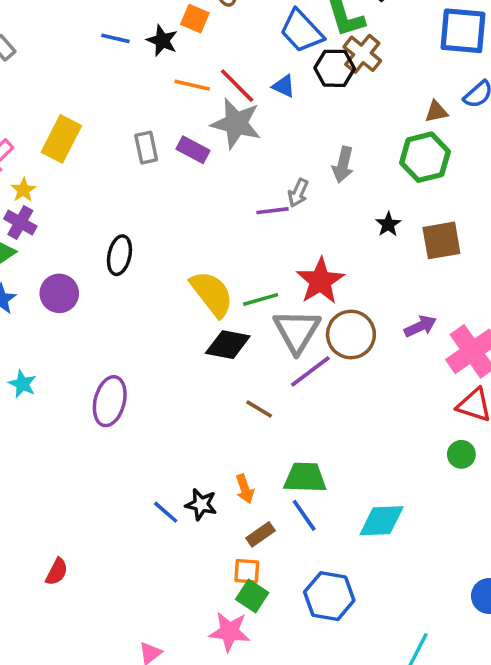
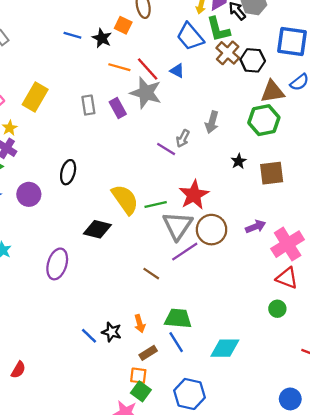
black hexagon: (335, 68) -> (253, 60), moved
brown triangle: (436, 112) -> (272, 92), size x1.6
purple rectangle: (193, 150) -> (118, 108), turned 30
purple line: (273, 211) -> (166, 149), turned 36
black diamond: (228, 345) -> (97, 229), moved

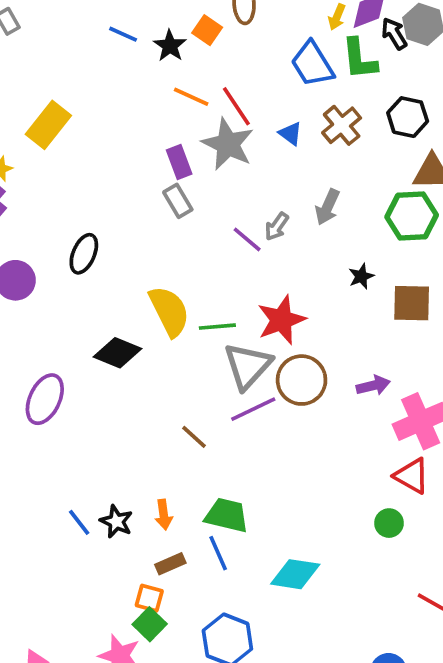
brown cross: (228, 53) -> (342, 125), moved
blue triangle: (177, 71) -> (290, 134), moved
gray rectangle: (88, 105) -> (178, 201), moved, turned -30

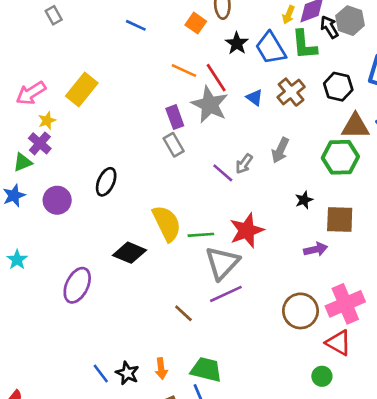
black star: (170, 46) -> (237, 43), moved
brown circle: (302, 380) -> (300, 311), moved
purple arrow: (373, 386) -> (316, 249), moved

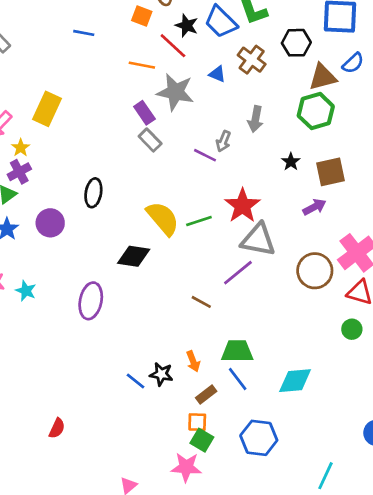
red line: (216, 78) -> (173, 46), moved
purple cross: (40, 143) -> (19, 172), turned 35
gray triangle: (222, 263) -> (258, 240), moved, turned -48

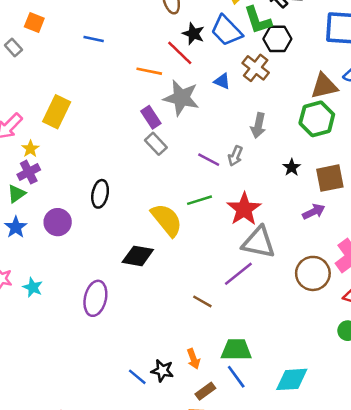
orange square: (142, 16) -> (34, 22), moved
black hexagon: (296, 43) -> (277, 39), moved
gray arrow: (223, 141) -> (235, 156), moved
green line: (199, 221) -> (200, 200), moved

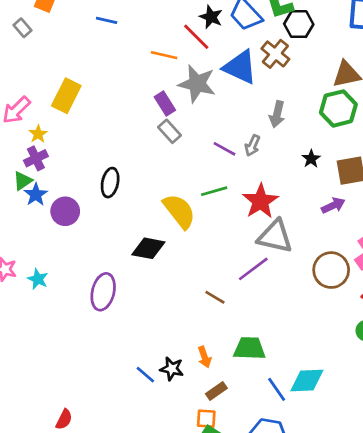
blue triangle: (222, 81) -> (240, 67), size x2.0
blue star: (16, 227) -> (36, 195), moved
blue line: (236, 377) -> (277, 389), moved

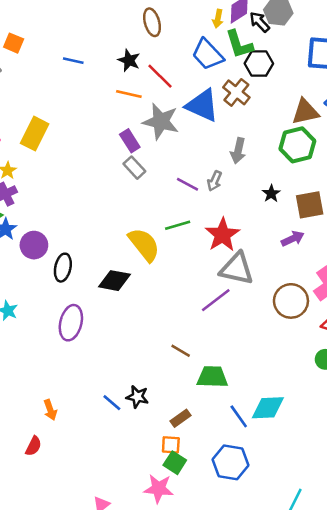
black star: (211, 17) -> (129, 60), moved
black ellipse: (110, 183) -> (63, 268), moved
brown line: (215, 297) -> (181, 351), moved
orange arrow: (204, 357) -> (50, 410), moved

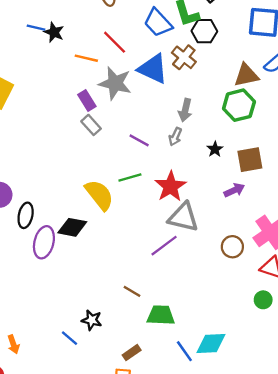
black star: (129, 60) -> (54, 32), moved
gray arrow: (215, 181) -> (175, 137), moved
brown circle: (291, 301) -> (232, 247), size x0.7
purple ellipse: (71, 323) -> (44, 242), moved
black star: (137, 397) -> (92, 320), moved

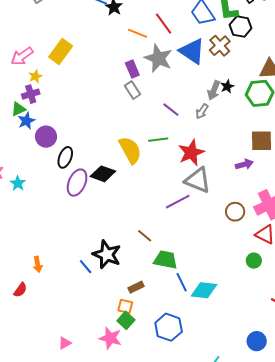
black star: (215, 149) -> (227, 86), moved
black star: (92, 320) -> (107, 254), size x1.6
blue line: (184, 351) -> (182, 282), moved

